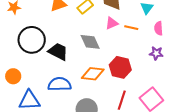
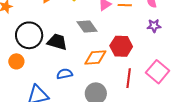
orange circle: (13, 76) -> (16, 61), moved
blue semicircle: (60, 84) -> (65, 74), size x0.7

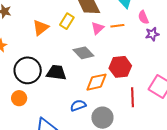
purple star: (154, 26) -> (152, 34), moved
blue semicircle: (65, 74) -> (78, 105), moved

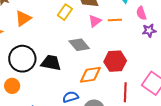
orange triangle: (41, 28) -> (23, 18), moved

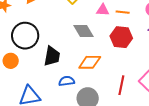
pink triangle: (95, 21) -> (103, 10), turned 32
red hexagon: (115, 61) -> (121, 37), moved
black trapezoid: (51, 63) -> (52, 56), moved, turned 80

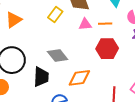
gray diamond: (83, 31) -> (58, 55), moved

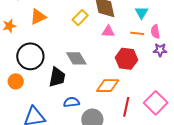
orange line: (105, 24) -> (137, 33), moved
orange diamond: (79, 78) -> (108, 86), moved

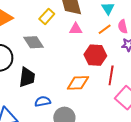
orange line: (137, 33) -> (105, 29), turned -40
gray diamond: (76, 58) -> (33, 42), moved
red line: (126, 107) -> (111, 75), moved

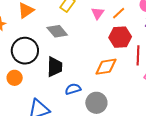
pink triangle: (76, 29) -> (98, 13), turned -48
orange line: (105, 29) -> (119, 13), moved

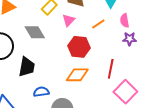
pink triangle: (98, 13) -> (69, 20), moved
red hexagon: (120, 37) -> (79, 47), moved

